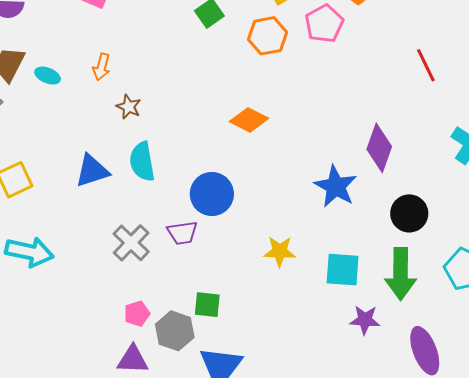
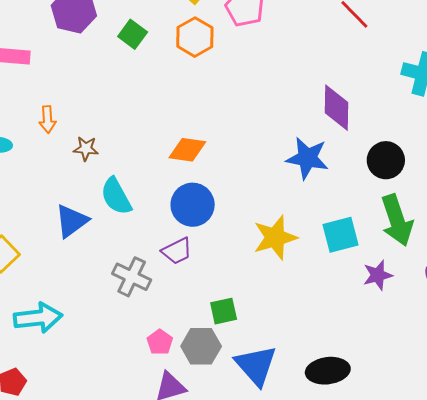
orange diamond: (249, 120) -> (187, 150), moved
yellow star: (280, 251) -> (275, 238), size x1.4

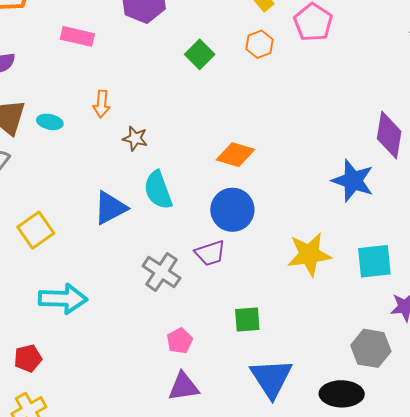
green square: (133, 34) -> (200, 54), moved
orange hexagon: (195, 37) -> (260, 44), size x0.7
gray hexagon: (201, 346) -> (371, 348), moved

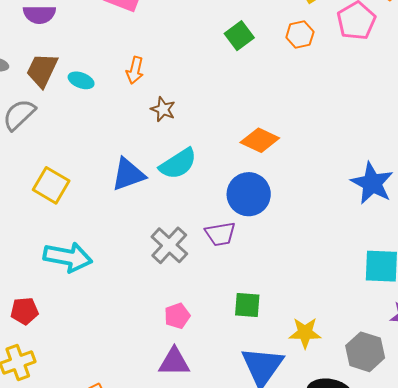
cyan semicircle: (158, 190) -> (178, 164), turned -111
yellow square: (36, 230) -> (51, 185), turned -33
yellow star: (309, 254) -> (305, 333), moved, size x0.7

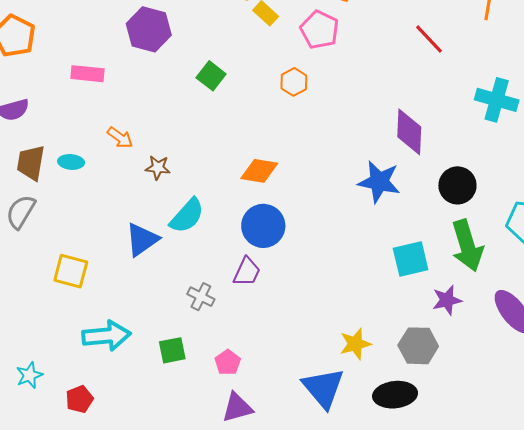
orange hexagon: (300, 35) -> (294, 82), moved
orange arrow: (135, 70) -> (120, 138), turned -52
purple trapezoid: (220, 234) -> (247, 272), turned -40
gray cross: (169, 245) -> (201, 297), size x0.7
green square: (247, 305) -> (172, 350), moved

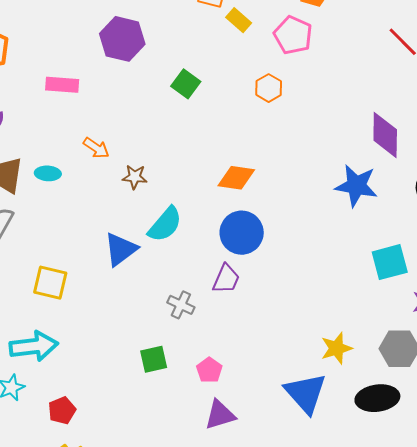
cyan arrow: (107, 336) -> (34, 346), moved

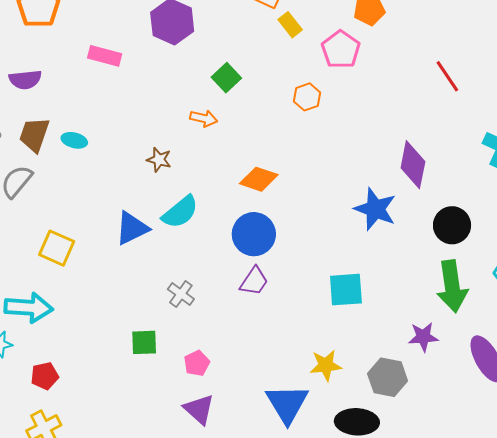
orange arrow: (96, 148) -> (204, 118), moved, turned -32
cyan square: (390, 262) -> (346, 290), moved
purple trapezoid: (226, 279) -> (254, 281), moved
purple triangle: (220, 415) -> (199, 409), turned 48

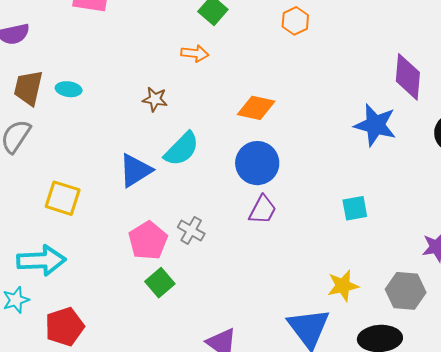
cyan square: (346, 290) -> (355, 208), size x0.7
green square: (144, 342) -> (160, 283), turned -32
pink pentagon: (197, 363) -> (148, 241), moved, size x1.5
red pentagon: (45, 376) -> (65, 327), size x1.4

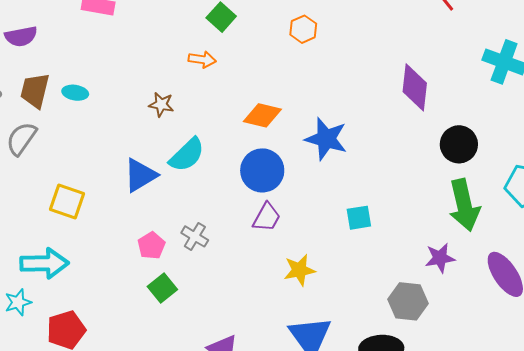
blue star: (375, 125) -> (326, 139), moved
pink pentagon: (148, 241) -> (151, 246), size x0.7
yellow star: (343, 286) -> (299, 270), moved

